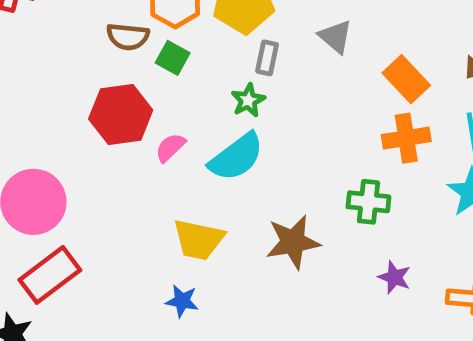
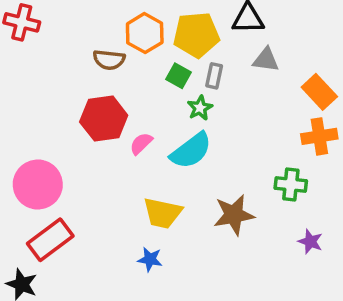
gray triangle: (335, 37) -> (266, 60), turned -32
green square: (173, 58) -> (179, 76), moved

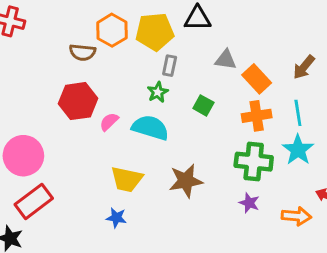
gray triangle: (266, 60) -> (226, 60), moved
green square: (179, 76) -> (203, 105), moved
cyan semicircle: (191, 151) -> (150, 128), turned -126
green cross: (291, 185) -> (254, 162), moved, size x1.4

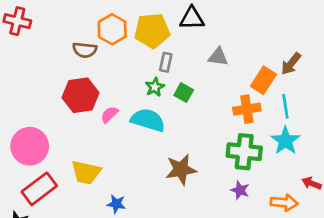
orange rectangle: (257, 79) -> (263, 80), moved, turned 76
green square: (203, 105) -> (184, 93), moved
yellow trapezoid: (127, 179) -> (86, 172), moved

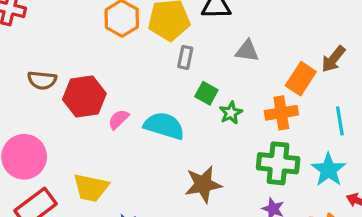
brown semicircle: (85, 50) -> (42, 80), moved
green star: (155, 87) -> (231, 113), moved
cyan line: (285, 106) -> (340, 121), moved
cyan star: (285, 141) -> (329, 170), moved

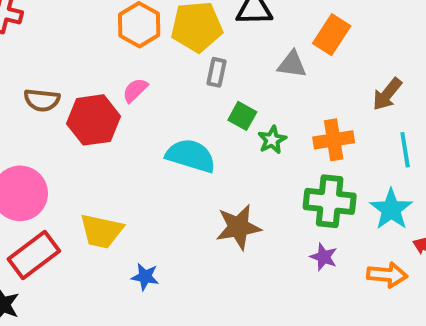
brown arrow: (333, 59) -> (387, 94), moved
orange rectangle: (301, 79) -> (332, 35), moved
pink semicircle: (119, 119) -> (135, 90), moved

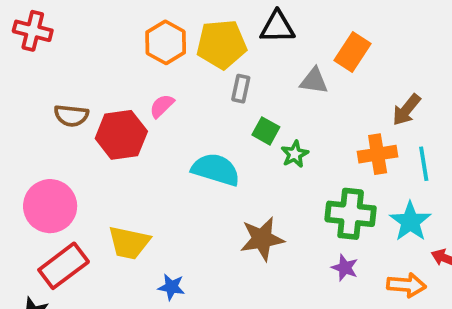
orange cross: (334, 140) -> (378, 154), moved

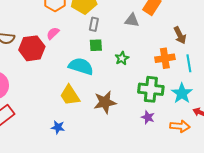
brown arrow: (406, 110) -> (180, 35), turned -66
green square: (266, 131) -> (96, 45), moved, turned -32
yellow trapezoid: (129, 243) -> (70, 95), moved, turned 45

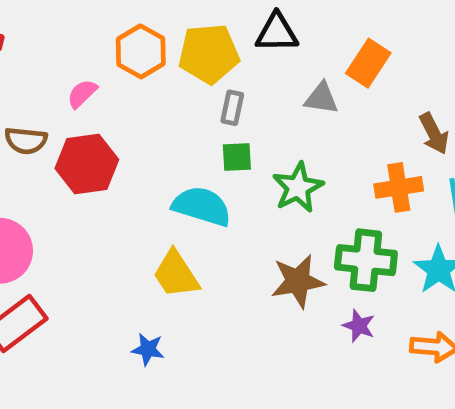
pink semicircle: (53, 33) -> (82, 94), moved
green star: (122, 58) -> (298, 187), size x1.5
brown star: (105, 102) -> (298, 281), moved

